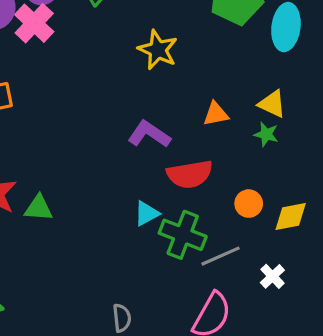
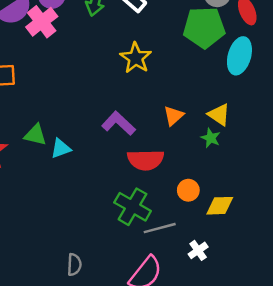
orange triangle: (216, 114) -> (173, 116), turned -40
green triangle: (39, 208) -> (35, 135), moved
cyan triangle: (146, 213) -> (61, 148), moved

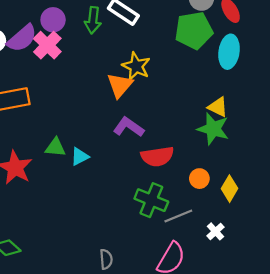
orange triangle: (173, 116) -> (120, 85), moved, size x1.4
green star: (211, 138) -> (213, 129), size x1.8
yellow diamond: (220, 206) -> (230, 189), turned -50

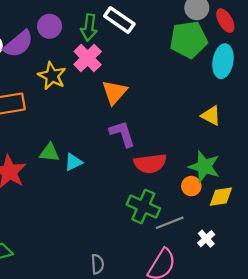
pink cross: (47, 45) -> (88, 58), moved
yellow star: (136, 66) -> (52, 76), moved
purple L-shape: (129, 127) -> (122, 134), turned 36
green star: (213, 129) -> (204, 167), moved
yellow diamond: (230, 189) -> (221, 197), turned 50

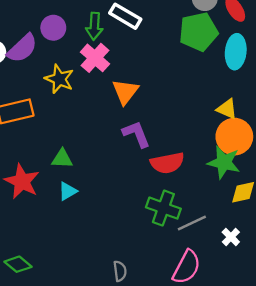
cyan triangle: (73, 162) -> (68, 191), moved
orange circle: (191, 186) -> (234, 137), moved, size x1.8

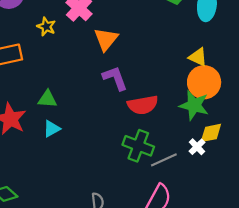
yellow star: (59, 79) -> (46, 27), size x0.7
white cross: (231, 237) -> (197, 147), moved

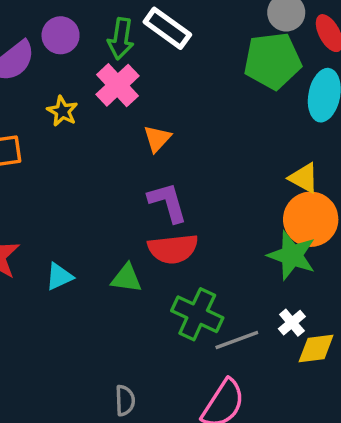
orange triangle: (106, 39) -> (157, 139), size x0.7
green triangle: (47, 99) -> (126, 278), moved
red semicircle: (143, 105) -> (173, 249), moved
yellow diamond: (211, 133) -> (316, 348), moved

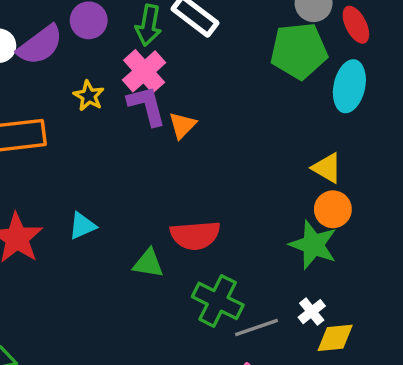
purple L-shape: (168, 202) -> (147, 106), moved
orange circle: (311, 219) -> (333, 209), size x0.7
cyan triangle: (59, 277) -> (82, 226), moved

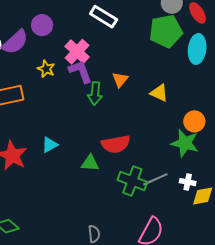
green arrow: (149, 25) -> (95, 93), moved
orange triangle: (182, 125) -> (120, 80), moved
yellow triangle: (327, 168) -> (159, 93), moved
white cross: (312, 312) -> (188, 182), turned -35
gray line: (257, 327) -> (155, 179), moved

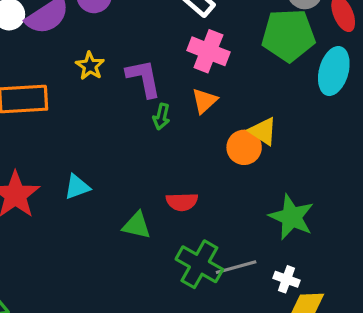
pink cross: (77, 52) -> (208, 51), moved, turned -30
green arrow: (95, 93) -> (161, 117), size x0.7
orange circle: (194, 121) -> (244, 147), moved
red semicircle: (116, 144) -> (182, 202), size x0.7

